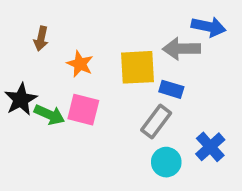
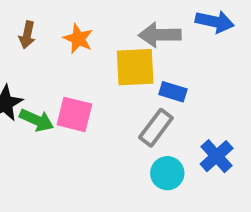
gray arrow: (181, 49) -> (160, 35), moved
orange star: (80, 64) -> (78, 39), moved

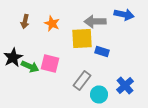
gray rectangle: (156, 128) -> (82, 80), moved

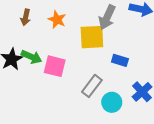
gray arrow: (95, 22) -> (107, 17), turned -65
blue rectangle: (102, 52) -> (120, 60), moved
green arrow: (30, 66) -> (31, 57), moved

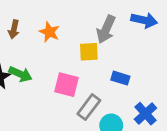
yellow square: (92, 37) -> (89, 52), size x0.7
pink square: (55, 66) -> (66, 85), moved

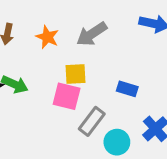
gray arrow: (106, 29) -> (92, 34), moved, turned 32
yellow square: (89, 52) -> (75, 74), moved

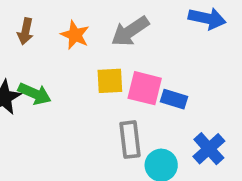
pink square: (67, 96) -> (145, 88), moved
gray rectangle: (92, 121) -> (130, 140), turned -44

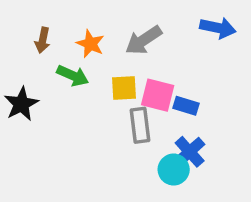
green arrow: (35, 94) -> (73, 76), moved
gray rectangle: (130, 140) -> (140, 125), moved
blue cross: (209, 149) -> (190, 152), moved

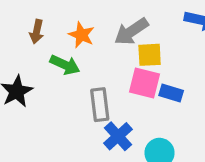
yellow square: (124, 88) -> (150, 55), moved
gray rectangle: (140, 125) -> (100, 105), moved
blue cross: (190, 152) -> (118, 136), moved

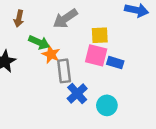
gray arrow: (131, 32) -> (65, 19), moved
orange star: (81, 35) -> (51, 54), moved

